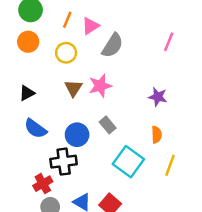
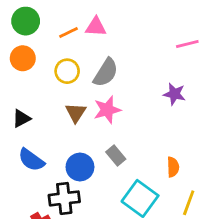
orange line: (67, 20) -> (69, 33), turned 42
pink triangle: (90, 26) -> (96, 27), moved, turned 36
pink line: (169, 42) -> (187, 44), moved, turned 54
gray semicircle: (113, 45) -> (106, 73), moved
purple star: (158, 97) -> (174, 94), moved

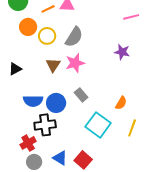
orange circle: (23, 58) -> (28, 27), moved
blue semicircle: (31, 160) -> (33, 101), moved, turned -36
orange semicircle: (173, 167) -> (121, 103), turned 32

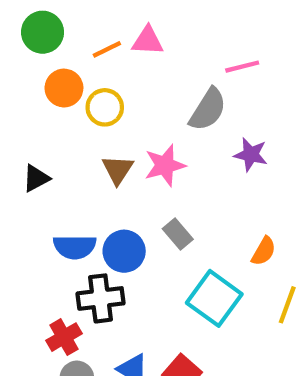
pink line: (131, 17) -> (242, 67), moved
gray semicircle: (74, 37) -> (208, 109), moved
purple star: (122, 52) -> (251, 155), moved

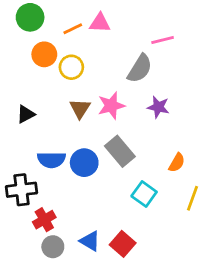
purple star: (251, 155) -> (158, 107), moved
gray rectangle: (178, 234) -> (120, 151), size x1.5
black cross: (100, 298) -> (22, 190), moved
cyan square: (214, 298) -> (144, 194), size x0.7

